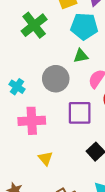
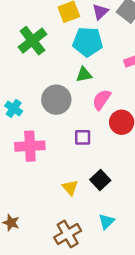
purple square: (80, 113) -> (83, 137), size x0.6
yellow triangle: (45, 158) -> (70, 188), moved

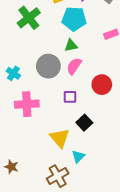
pink semicircle: (101, 100) -> (74, 66), moved
black square: (100, 180) -> (84, 123), moved
yellow triangle: (70, 188) -> (60, 138), size x1.5
cyan triangle: (107, 221) -> (78, 156), moved

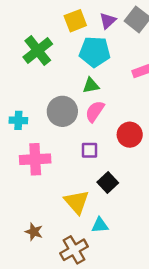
cyan cross: (13, 73) -> (18, 120), turned -32
cyan triangle: (78, 156) -> (100, 225), turned 40
brown star: (11, 167) -> (34, 232), moved

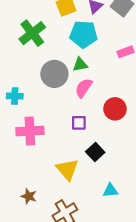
gray circle: (62, 111) -> (54, 74), moved
cyan triangle: (100, 225) -> (110, 190), moved

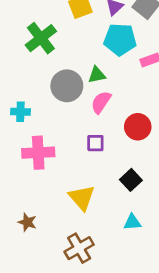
cyan pentagon: (84, 34) -> (120, 39), moved
black square: (95, 152) -> (131, 180), moved
brown star: (29, 196) -> (27, 222), moved

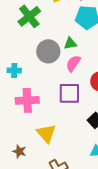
purple square: (95, 143) -> (69, 93), size x1.6
yellow triangle: (82, 198) -> (46, 133), moved

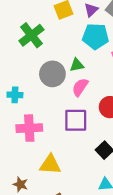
yellow triangle: (46, 133) -> (50, 165), turned -45

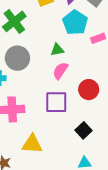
cyan pentagon: (96, 36) -> (75, 23), turned 30
gray circle: (52, 74) -> (17, 58), moved

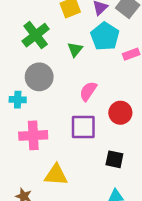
green triangle: (57, 50) -> (75, 49), moved, turned -40
black square: (83, 130) -> (114, 159), turned -35

